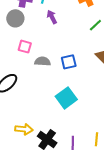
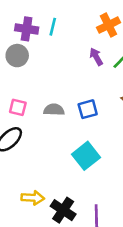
purple arrow: (52, 17) -> (96, 57), moved
pink square: (25, 47) -> (18, 107), moved

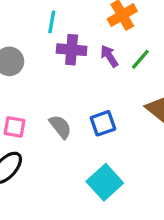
purple cross: (27, 29) -> (72, 50), moved
gray semicircle: (54, 110) -> (60, 127), turned 54

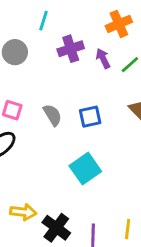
cyan line: (52, 22) -> (43, 21), moved
purple cross: (72, 50) -> (71, 49), turned -30

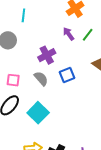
purple cross: (71, 49) -> (47, 55), moved
cyan square: (85, 169) -> (38, 113), moved

